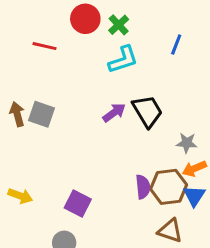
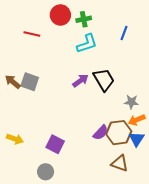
green cross: (119, 25) -> (84, 19), turned 32
brown arrow: (17, 114) -> (13, 82), turned -35
purple semicircle: (143, 187) -> (101, 133), turned 49

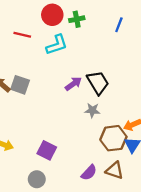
blue line: (124, 33) -> (119, 25), moved
cyan L-shape: (87, 44) -> (57, 45), moved
gray star: (131, 102) -> (92, 110), moved
purple semicircle: (101, 133) -> (89, 173), moved

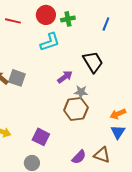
red line: (22, 35) -> (13, 21), moved
black trapezoid: (98, 83) -> (93, 62), moved
gray star: (92, 110) -> (81, 92), moved
brown hexagon: (113, 138) -> (76, 109), moved

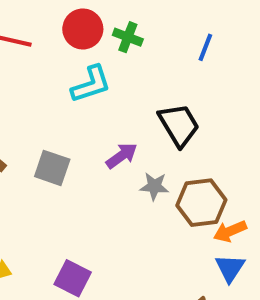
green cross: (68, 19) -> (128, 37), turned 32
gray square: (17, 78) -> (52, 168), moved
brown hexagon: (76, 109) -> (201, 203), moved

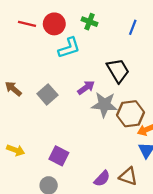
red circle: (83, 29) -> (54, 24), moved
gray square: (52, 168) -> (47, 94), turned 30
gray star: (154, 186) -> (104, 105), size x1.6

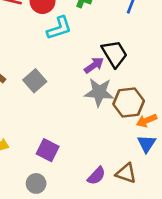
purple arrow: (86, 88) -> (94, 65), moved

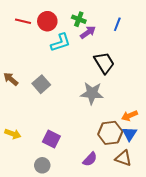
purple arrow: (94, 65) -> (88, 32), moved
brown hexagon: (129, 103) -> (110, 133), moved
brown triangle: (126, 173) -> (123, 158), moved

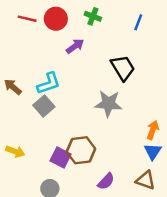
purple arrow: (88, 32) -> (75, 46), moved
cyan L-shape: (61, 43) -> (49, 83), moved
gray square: (41, 84) -> (44, 106), moved
orange arrow: (130, 116) -> (153, 130), turned 133
brown hexagon: (110, 133) -> (81, 150), moved

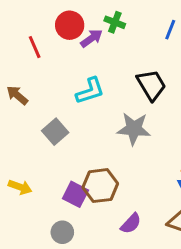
red line: (27, 19) -> (35, 47), moved, turned 54
purple arrow: (75, 46) -> (92, 38), moved
cyan L-shape: (49, 83) -> (90, 91), moved
brown arrow: (13, 87) -> (17, 95), moved

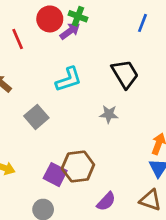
green cross: (115, 22) -> (78, 16), moved
gray star: (134, 129) -> (109, 114), size x0.6

